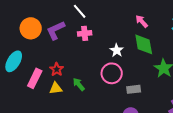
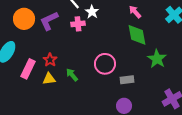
white star: (117, 50) -> (92, 12), moved

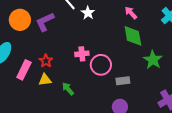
pink cross: (78, 24) -> (82, 54), moved
green arrow: (72, 75) -> (68, 89), moved

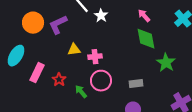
red star: (46, 61) -> (59, 80), moved
pink circle: (101, 65) -> (101, 81), moved
yellow triangle: (45, 80) -> (74, 50), moved

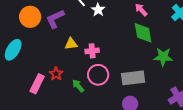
green star: (166, 63) -> (163, 57), turned -30
pink rectangle: (37, 73) -> (37, 84), moved
gray rectangle: (136, 84) -> (133, 78), size x1.6

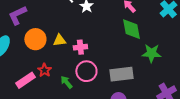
orange circle: (30, 17) -> (35, 39), moved
purple L-shape: (55, 19) -> (17, 15), moved
pink rectangle: (37, 84) -> (25, 80), turned 30

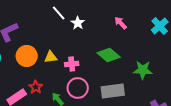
green diamond: (131, 29) -> (109, 55), moved, turned -40

